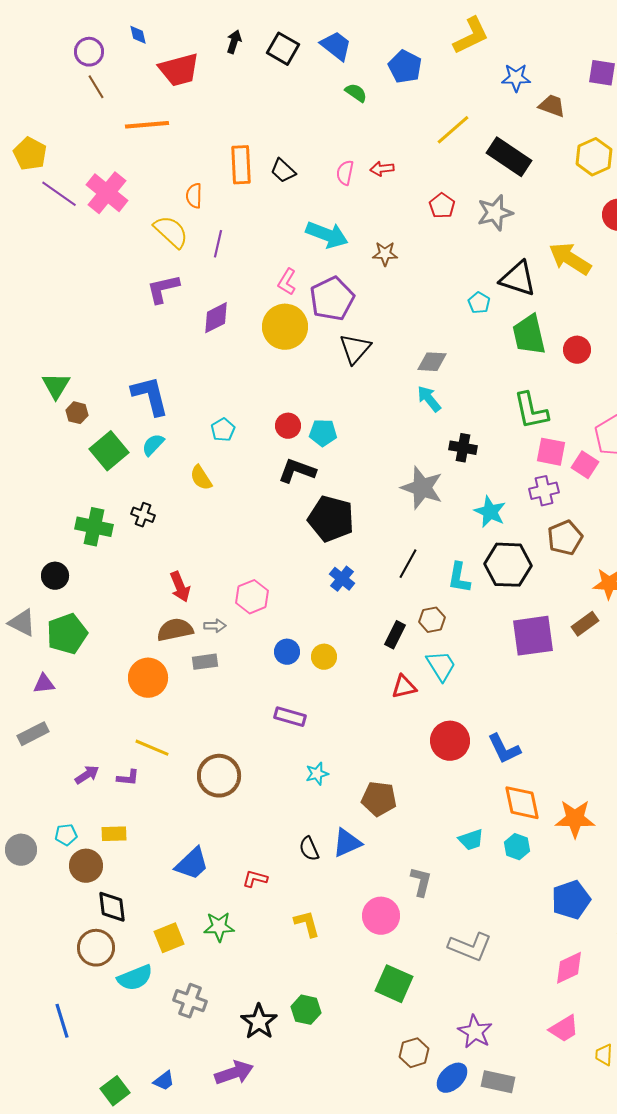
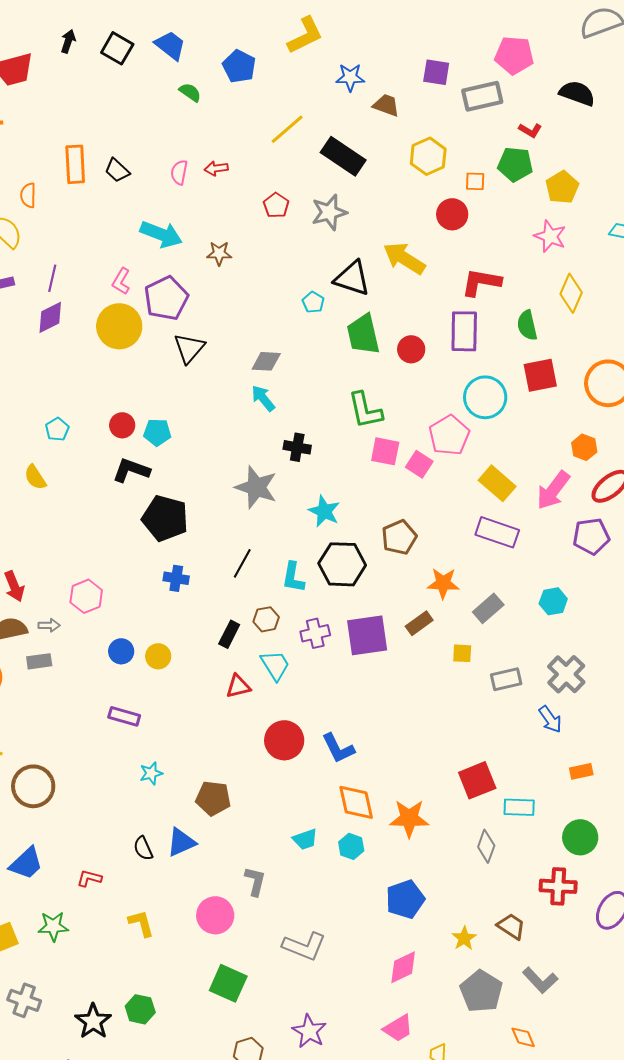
purple line: (218, 244) -> (52, 278), moved
purple cross: (544, 491) -> (315, 633), moved
blue cross: (342, 579) -> (176, 578), turned -30
brown circle: (219, 776) -> (33, 786), moved

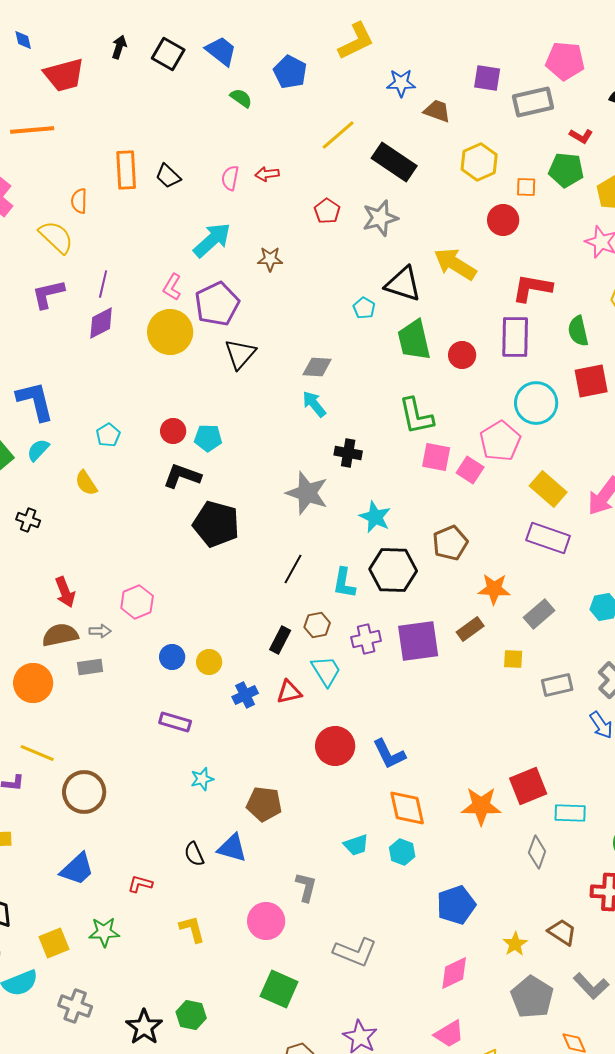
cyan arrow: (161, 234) -> (212, 240), turned -63
blue cross: (176, 578) -> (245, 695), moved, turned -35
orange star: (409, 818) -> (481, 806), moved
blue triangle: (181, 842) -> (232, 848), turned 40

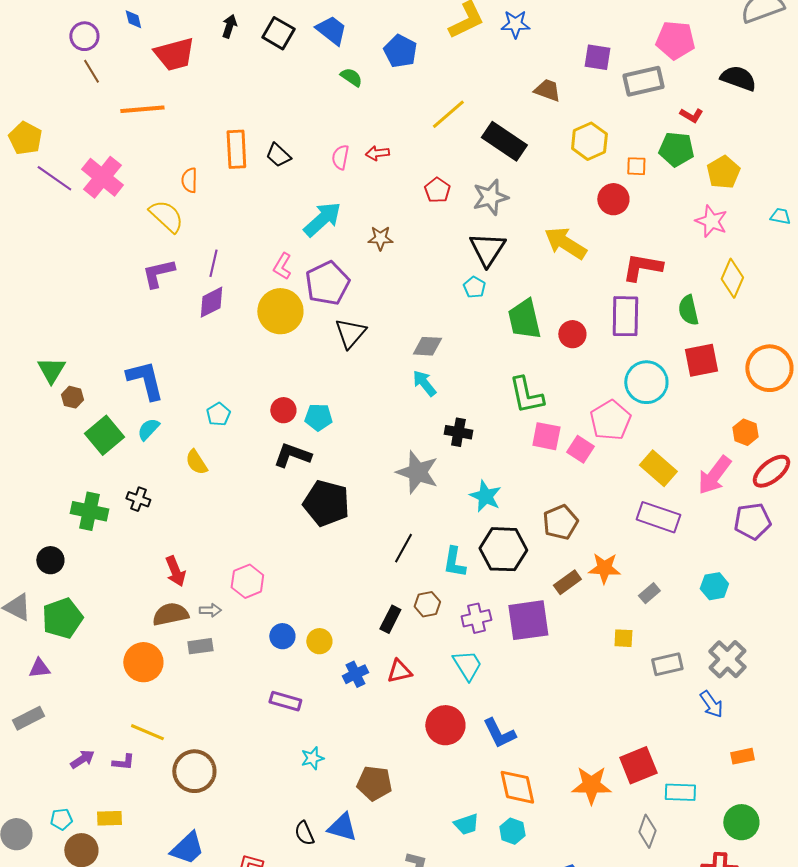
blue star: (401, 83) -> (515, 24), moved
black triangle: (403, 284) -> (487, 249), moved, turned 45
gray rectangle: (539, 614) -> (649, 593), size x0.7
brown rectangle: (470, 629) -> (567, 582), moved
cyan trapezoid: (326, 671) -> (467, 665), moved

